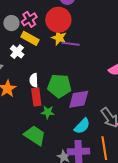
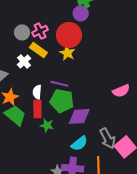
purple line: (71, 44) -> (59, 84), moved
green trapezoid: (35, 135) -> (15, 115), moved

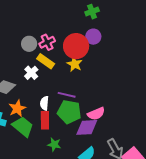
purple circle: (81, 13) -> (93, 37), moved
pink semicircle: (121, 91) -> (96, 114), moved
green star: (47, 125) -> (54, 145), moved

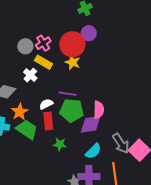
white semicircle: (44, 103) -> (46, 104), turned 64
pink semicircle: (96, 114) -> (99, 110), turned -60

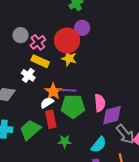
gray circle: (25, 46) -> (20, 35), moved
orange star: (20, 112) -> (53, 91), moved
purple diamond: (91, 124) -> (112, 115), moved
green trapezoid: (27, 129) -> (30, 130), turned -70

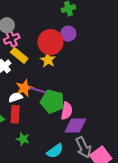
pink cross: (38, 42) -> (12, 39), moved
green pentagon: (73, 106) -> (52, 101), moved

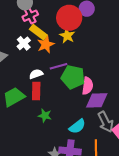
orange star: (24, 88) -> (46, 45), moved
purple line: (38, 90) -> (59, 66), turned -30

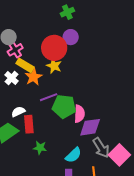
white semicircle: (36, 74) -> (18, 112), moved

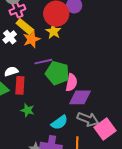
gray arrow: (101, 148) -> (88, 119), turned -45

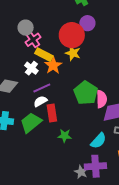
purple line: (43, 62) -> (42, 88), moved
green pentagon: (57, 73) -> (86, 93), turned 30

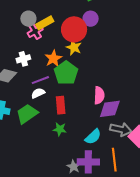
yellow rectangle: (44, 55) -> (45, 23), moved, turned -60
white cross: (31, 68) -> (23, 59), moved, turned 32
green pentagon: (86, 93) -> (66, 73), moved
red rectangle: (52, 113) -> (61, 105), moved

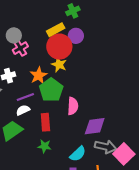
yellow rectangle: (45, 23) -> (56, 30), moved
pink semicircle: (99, 95) -> (73, 106), moved

